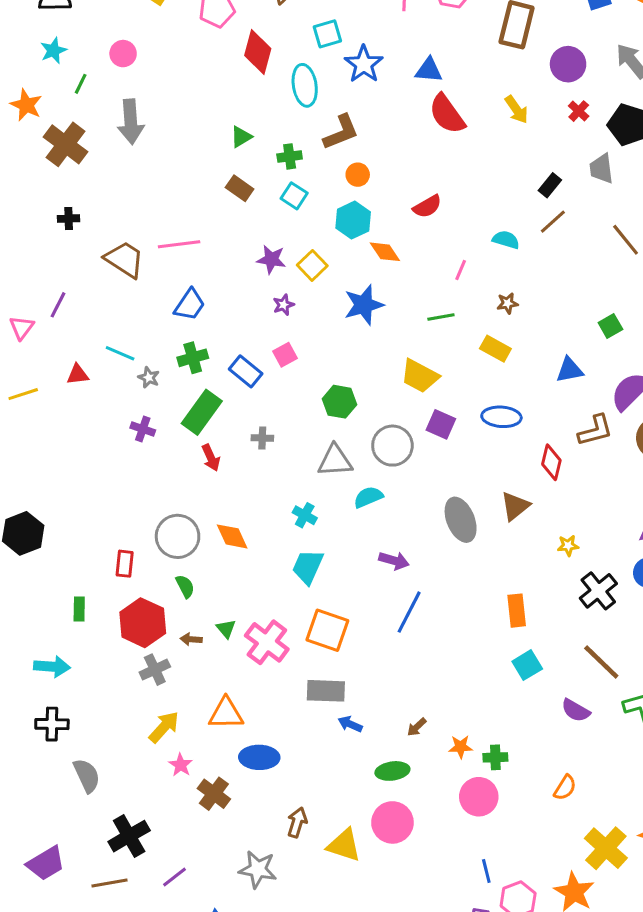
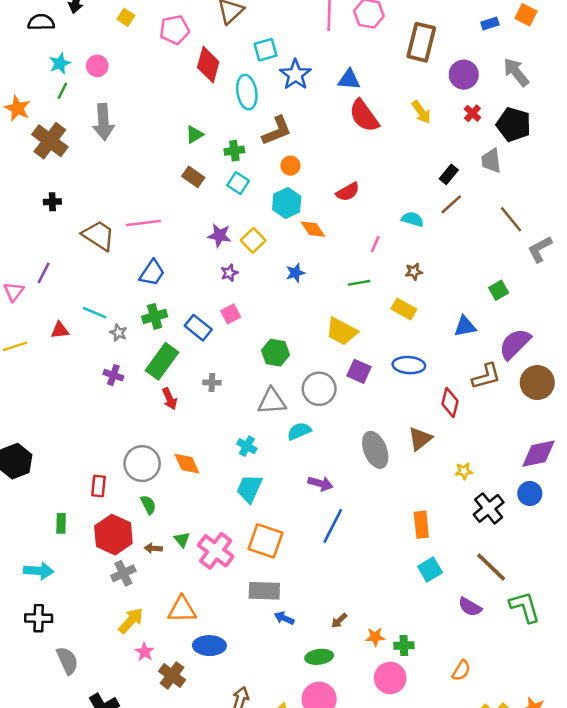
cyan star: (53, 51) -> (60, 63), moved
blue star: (364, 305) -> (295, 273), size x0.6

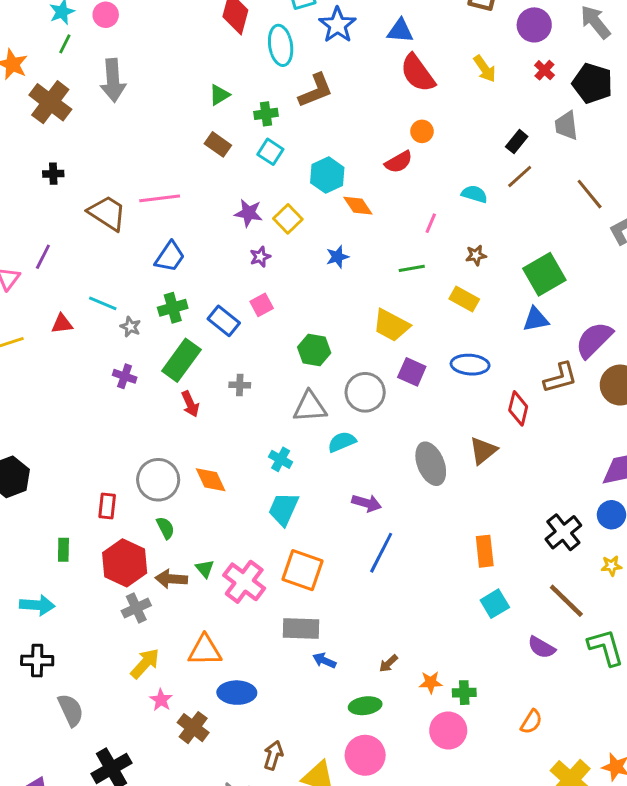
orange circle: (290, 166) -> (422, 131), moved
green square: (499, 290) -> (544, 274), moved, size x1.8
yellow star: (464, 471) -> (611, 566), moved
brown arrow: (153, 548) -> (171, 579), size x1.5

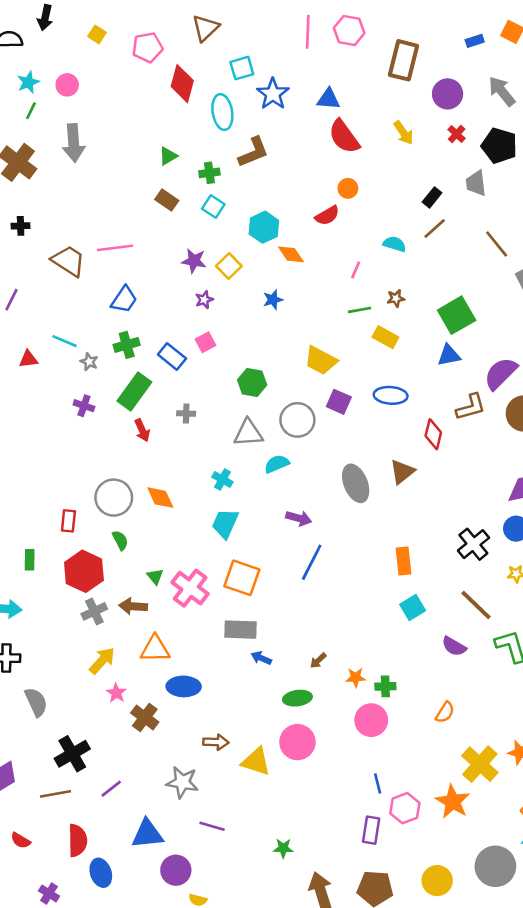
green line: (412, 268) -> (360, 310), moved
brown arrow: (171, 579) -> (133, 606), moved
brown arrow: (273, 755) -> (216, 742), turned 75

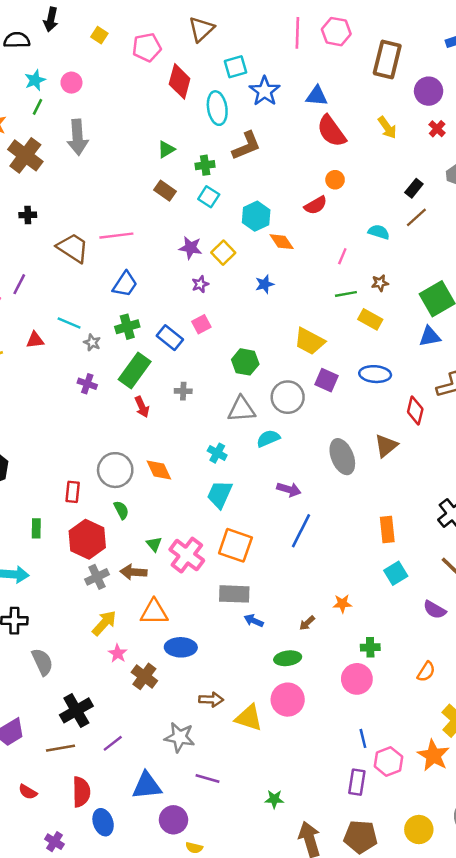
orange star: (356, 677) -> (342, 604), moved

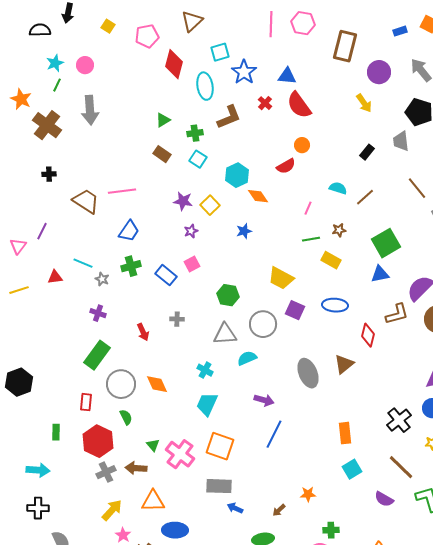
yellow arrow: (387, 128) -> (364, 103), moved
red cross: (437, 129) -> (265, 103), moved
brown line: (416, 217) -> (365, 197), moved
green rectangle: (135, 370) -> (97, 355), moved

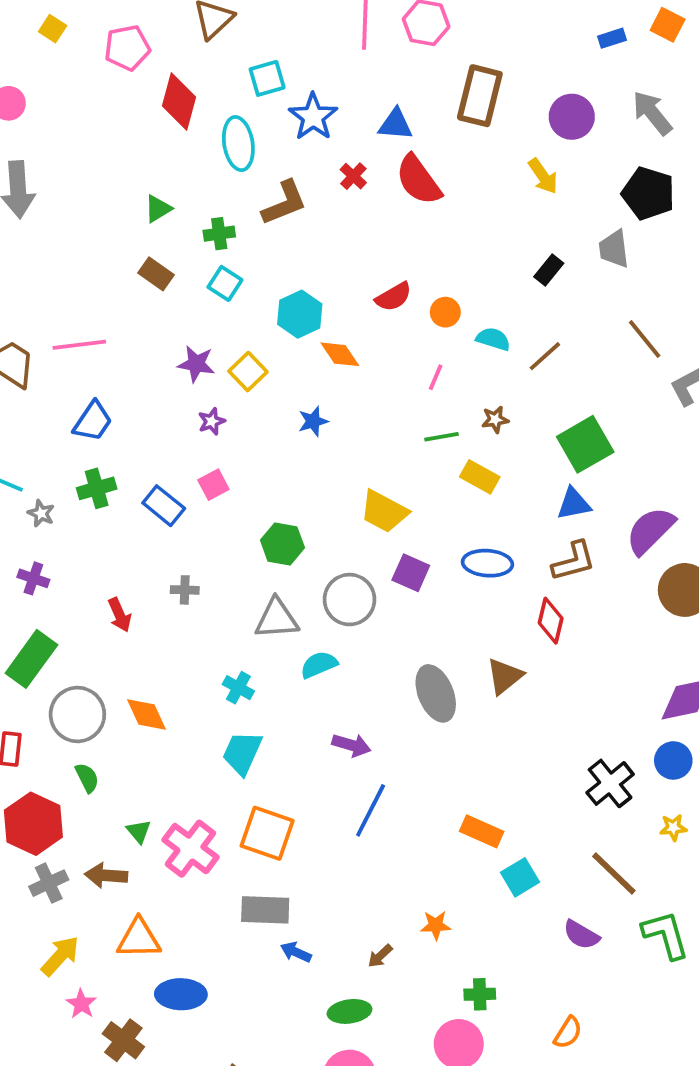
brown rectangle: (345, 46) -> (480, 96), moved
orange circle: (302, 145) -> (445, 312), moved
brown L-shape: (397, 314) -> (574, 561), moved
orange rectangle: (345, 433) -> (482, 831), moved, turned -60

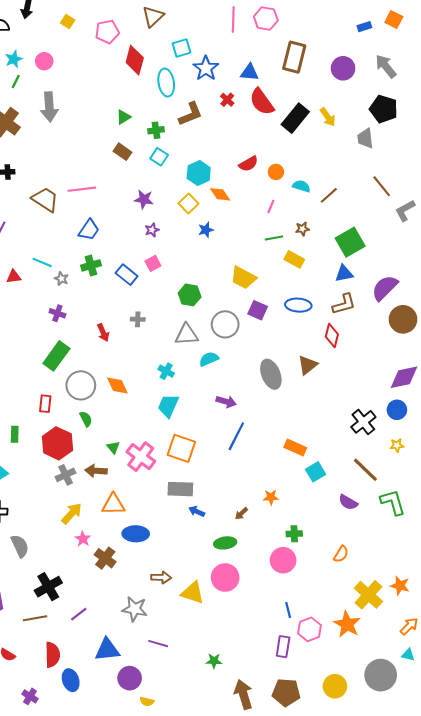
yellow arrow: (543, 176) -> (328, 117), moved
black rectangle: (549, 270) -> (295, 118), moved, size x1.8
yellow square: (248, 372) -> (189, 203), moved

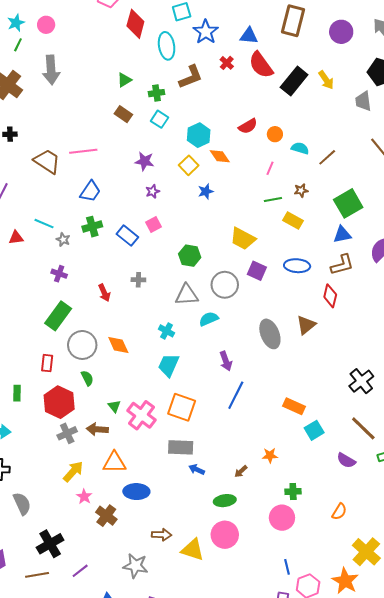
purple arrow: (226, 402) -> (226, 361), turned 54

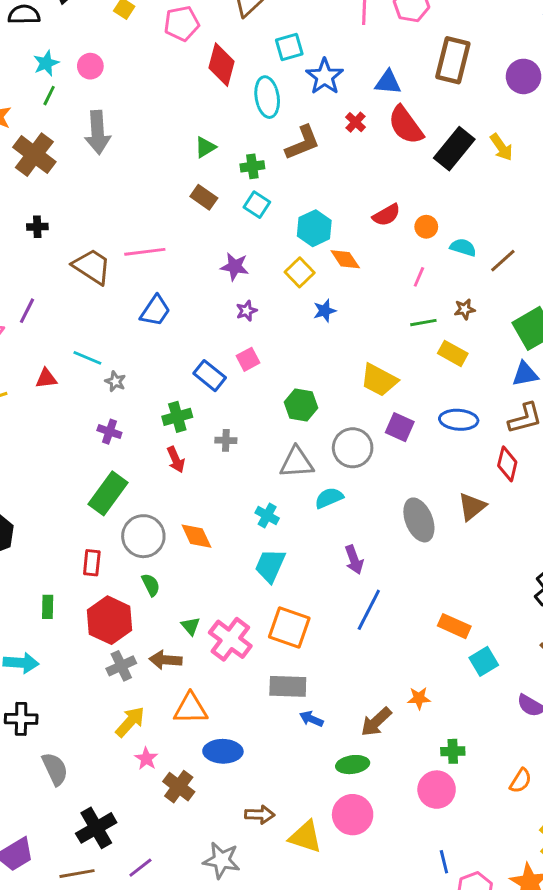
green cross: (92, 227) -> (177, 417), moved
brown arrow: (241, 471) -> (376, 722), size x1.6

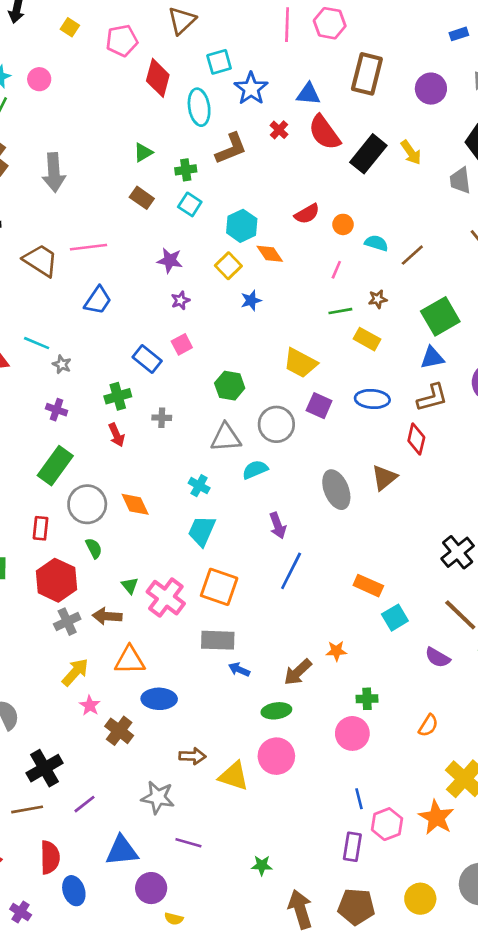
gray arrow: (98, 132) -> (54, 172), moved

